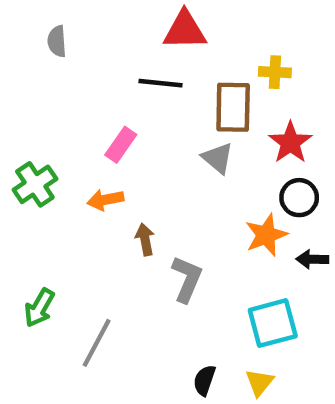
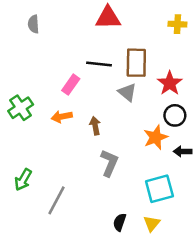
yellow cross: (275, 72) -> (177, 24), moved
black line: (160, 83) -> (99, 64), moved
brown arrow: (145, 239) -> (95, 126), moved

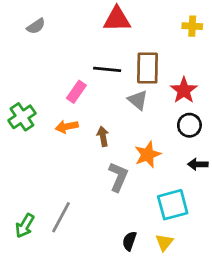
gray semicircle: (33, 24) -> (36, 26), turned -120
orange star: (156, 137) -> (148, 155), moved
green arrow: (23, 180) -> (25, 226), moved

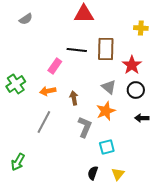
yellow cross: (192, 26) -> (141, 28), moved
gray triangle: (138, 100) -> (109, 87), moved
cyan square: (173, 205) -> (107, 147), moved, size x0.7
gray line: (61, 217) -> (44, 122), moved

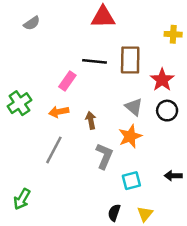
black arrow: (142, 118) -> (173, 176), moved

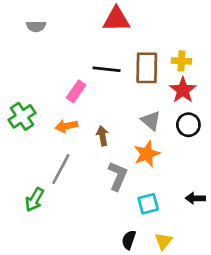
gray semicircle: (32, 23) -> (36, 26), turned 35
yellow cross: (173, 34) -> (181, 61), moved
green arrow: (22, 199) -> (34, 200), moved

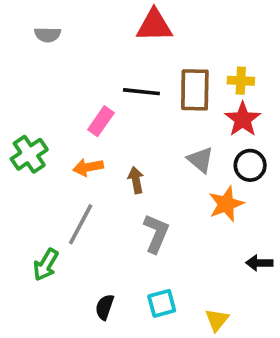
orange star: (147, 154) -> (226, 204), moved
cyan square: (148, 204) -> (162, 303), moved
black semicircle: (129, 240) -> (105, 307), moved

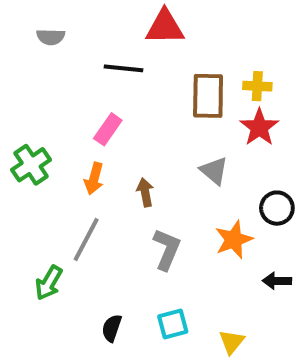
black line: (141, 92) -> (124, 68), moved
black circle: (250, 165) -> (277, 208), moved
orange arrow: (88, 167) -> (94, 179), turned -64
orange star: (226, 204) -> (234, 240), moved

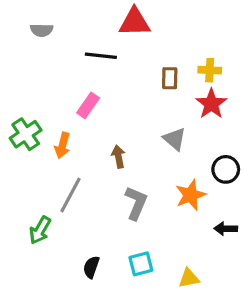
brown rectangle: (208, 96) -> (170, 78), size x0.6
orange arrow: (94, 179) -> (62, 145), moved
yellow triangle: (232, 342) -> (189, 278), turned 40

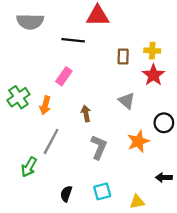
gray semicircle: (42, 30) -> (30, 22), size x1.6
black arrow: (226, 229) -> (164, 177), moved

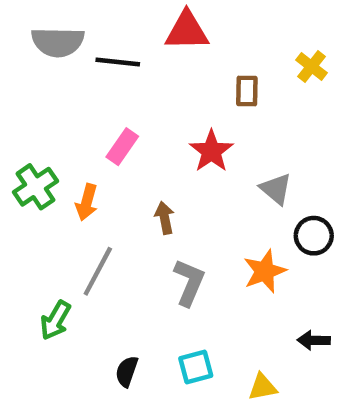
black line: (73, 40) -> (118, 62), moved
yellow cross: (152, 51) -> (311, 66), moved, turned 35
brown rectangle: (123, 56) -> (247, 91), moved
red star: (153, 75) -> (211, 151), moved
gray triangle: (127, 101) -> (276, 189), moved

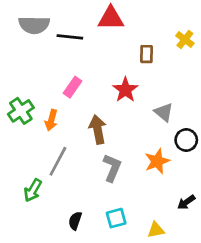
brown arrow: (165, 218) -> (98, 129), size x1.5
black arrow: (314, 340) -> (186, 202), turned -36

